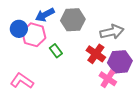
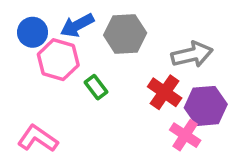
blue circle: (19, 29) -> (33, 32), moved

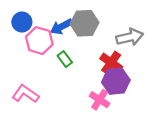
blue arrow: (77, 25) -> (61, 27), moved
purple hexagon: (206, 106) -> (116, 81), moved
pink cross: (185, 135) -> (100, 100), moved

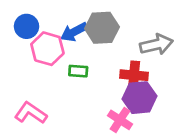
green rectangle: (65, 59) -> (78, 71), turned -49
red cross: (111, 63) -> (134, 75), turned -30

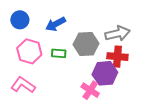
gray hexagon: (102, 28) -> (86, 44), moved
pink hexagon: (47, 49) -> (29, 51), moved
red cross: (134, 75) -> (117, 57), moved

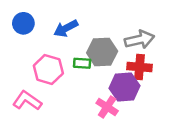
pink hexagon: (29, 51) -> (48, 70), moved
green rectangle: (59, 53) -> (82, 63), moved

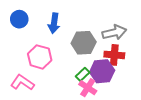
blue arrow: (66, 28) -> (54, 23), turned -54
green rectangle: (82, 63) -> (83, 74), moved, turned -48

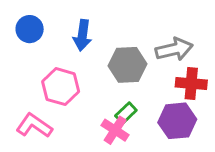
red cross: (114, 55) -> (191, 83), moved
purple hexagon: (102, 71) -> (177, 121), moved
pink cross: (88, 88) -> (115, 130), moved

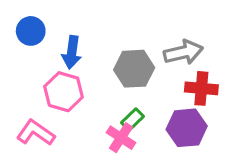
blue arrow: (82, 35) -> (72, 52), moved

